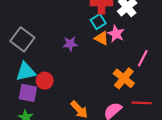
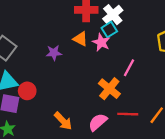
cyan square: (98, 22) -> (109, 30), moved
orange triangle: (101, 38) -> (80, 39), moved

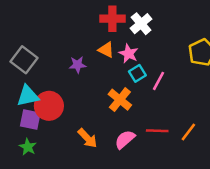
cyan square: (109, 30) -> (137, 73), moved
orange cross: (109, 89) -> (120, 100), moved
red circle: (27, 91) -> (49, 106), size x1.5

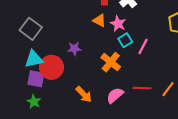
purple star: (78, 65) -> (74, 49), moved

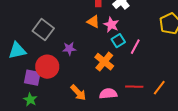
gray square: (31, 29) -> (43, 30), moved
cyan triangle: (34, 59) -> (17, 51), moved
pink semicircle: (115, 95) -> (108, 94), turned 36

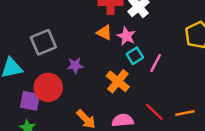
gray square: (43, 30) -> (43, 42), turned 30
red line: (134, 87) -> (154, 112), turned 42
orange line: (159, 88) -> (185, 113), turned 42

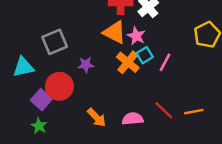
orange triangle: (104, 33) -> (115, 32), size x1.5
orange cross: (118, 81) -> (128, 62), moved
purple square: (30, 101) -> (41, 100), turned 30

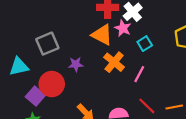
pink star: (136, 36) -> (123, 28), moved
cyan square: (145, 55) -> (145, 44), moved
pink line: (165, 62) -> (139, 74), moved

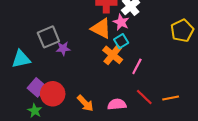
cyan square: (145, 44) -> (121, 41), moved
purple star: (76, 64) -> (63, 49), moved
red circle: (52, 84) -> (53, 94), moved

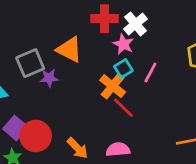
orange triangle: (101, 28) -> (69, 50), moved
pink line: (137, 66) -> (150, 73), moved
red line: (144, 97) -> (123, 108), moved

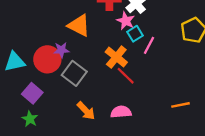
gray square: (30, 63) -> (74, 73), moved, turned -30
cyan square: (123, 68) -> (135, 34), moved
red circle: (36, 136) -> (47, 59), moved

